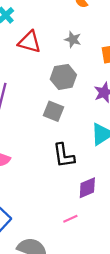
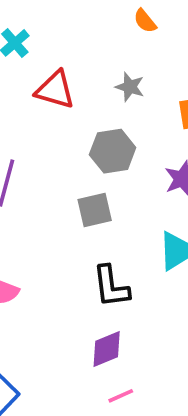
gray square: (54, 111) -> (95, 210), turned -36
purple diamond: (87, 188) -> (107, 349), moved

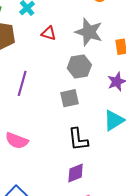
gray star: (130, 87) -> (89, 32), size x1.8
red triangle: (55, 90) -> (49, 33), size x0.7

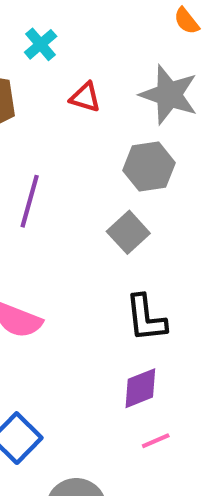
gray square: (70, 98) -> (128, 232), turned -30

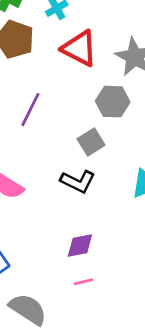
red triangle: (85, 97) -> (79, 48), size x1.8
black L-shape: (146, 318) -> (78, 182), moved, turned -68

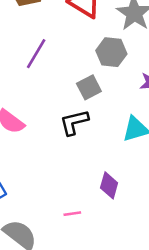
black L-shape: (78, 182) -> (74, 122), turned 136
purple diamond: (80, 245) -> (109, 185), moved, turned -68

